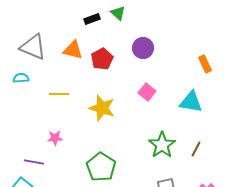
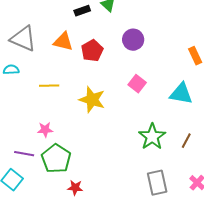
green pentagon: (101, 167) -> (56, 159), moved

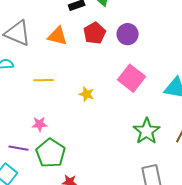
red pentagon: (92, 51) -> (95, 33), moved
pink square: (137, 84) -> (132, 78), size x1.5
yellow star: (92, 100) -> (87, 94), size x0.6

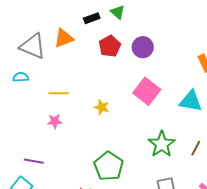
orange triangle: (58, 36) -> (64, 38), moved, turned -35
pink star: (40, 124) -> (55, 121), moved
green pentagon: (51, 153) -> (109, 166), moved

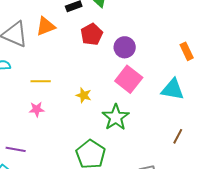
purple circle: (143, 47) -> (125, 47), moved
green star: (162, 144) -> (116, 117), moved

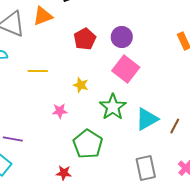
red pentagon: (92, 34) -> (85, 39), moved
cyan triangle: (173, 89) -> (147, 119), moved, turned -40
pink star: (37, 109) -> (60, 111), moved

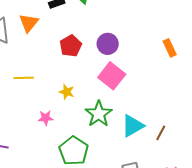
orange triangle: (43, 16) -> (29, 23), turned -30

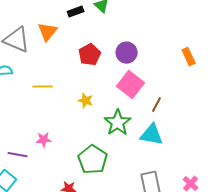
pink star: (46, 118) -> (44, 140), moved
cyan triangle: (133, 126) -> (152, 135), turned 40
brown line: (161, 133) -> (157, 105), moved

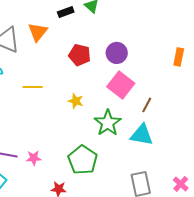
red pentagon: (90, 55) -> (80, 55), turned -30
orange rectangle: (189, 57) -> (179, 57), turned 36
pink star: (44, 140) -> (34, 158), moved

